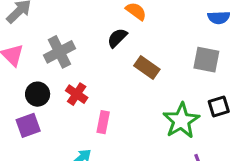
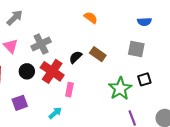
black semicircle: (117, 38) -> (75, 57), moved
red cross: (77, 94) -> (52, 71), size x1.6
purple square: (28, 125) -> (20, 103), moved

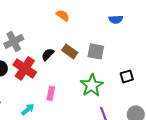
gray square: (136, 49) -> (96, 51), moved
black square: (144, 79) -> (127, 76), moved
pink rectangle: (69, 90) -> (51, 93), moved

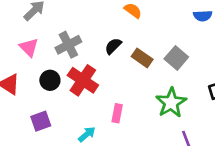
gray square: (96, 51) -> (176, 58), turned 30
black semicircle: (48, 54) -> (113, 46), moved

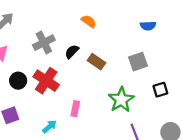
gray cross: (68, 45) -> (44, 43), moved
gray square: (176, 58) -> (138, 62), moved, turned 30

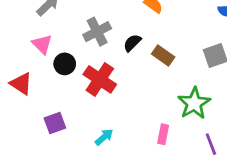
black circle: (18, 81) -> (65, 64), moved
pink rectangle: (75, 109) -> (163, 134), moved

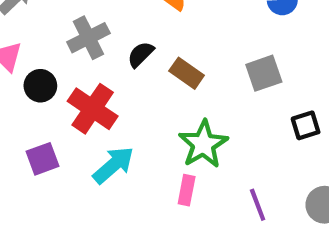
green star: (194, 103) -> (203, 144), moved
purple square: (55, 123) -> (42, 159), moved
cyan arrow: (104, 137) -> (113, 165), moved, size x1.5

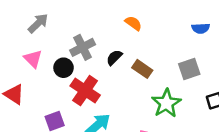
black circle: (40, 86) -> (64, 68), moved
green star: (203, 144) -> (166, 103), moved

